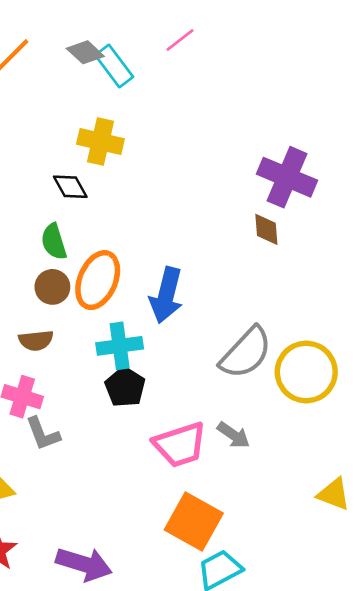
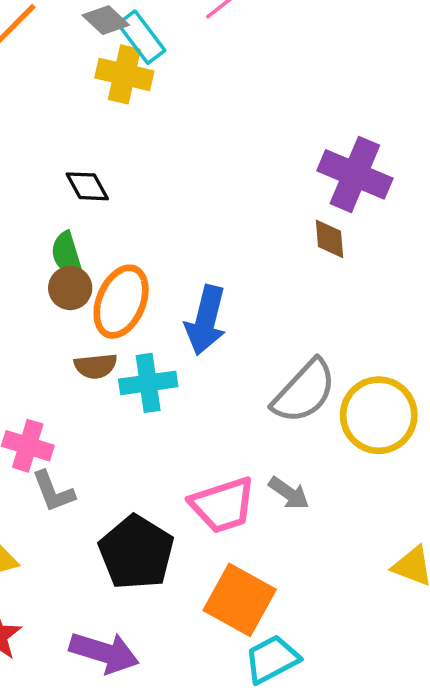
yellow cross: (100, 142) -> (124, 74), moved
brown circle: (52, 287) -> (70, 288), moved
brown semicircle: (36, 340) -> (96, 366), moved
black pentagon: (125, 387) -> (136, 552), moved, size x1.5

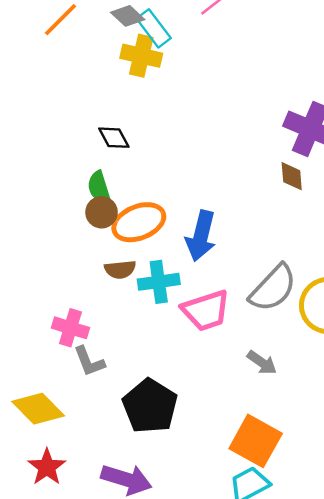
orange ellipse: (121, 302) -> (139, 222), turned 45
pink trapezoid: (223, 505) -> (206, 310), moved
orange square: (240, 600) -> (256, 441), moved

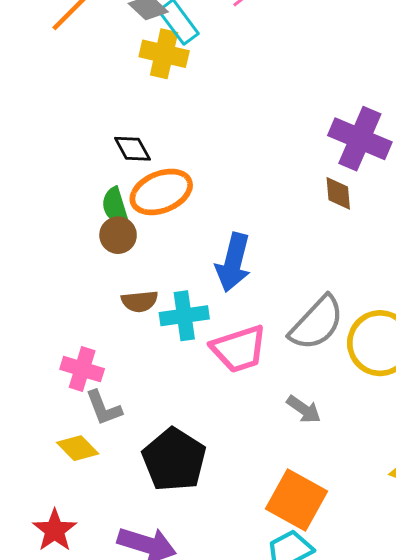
orange ellipse: (139, 222) -> (161, 192), moved
yellow diamond: (38, 409) -> (78, 448), moved, size x0.7

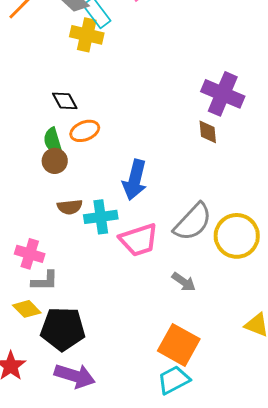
orange ellipse: (161, 192) -> (85, 131), size x0.7
gray L-shape: (104, 408) -> (45, 281), turned -68
black pentagon: (174, 460) -> (63, 329), moved, turned -30

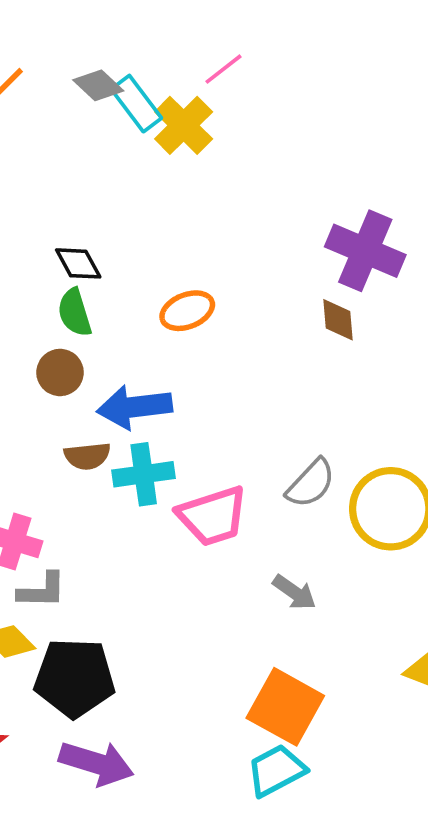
yellow cross: (87, 35) -> (184, 125), moved, turned 32
orange ellipse: (85, 131) -> (187, 311), moved
green semicircle: (53, 141) -> (75, 313), moved
blue arrow: (135, 180) -> (135, 407), moved, turned 69
gray semicircle: (193, 222) -> (311, 483), size x0.7

